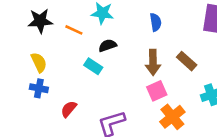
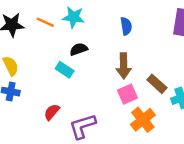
orange line: (74, 30) -> (45, 22), moved
brown rectangle: (187, 61) -> (157, 84), moved
red semicircle: (69, 109) -> (52, 112), moved

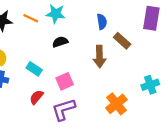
cyan rectangle: (65, 70) -> (34, 69), moved
brown rectangle: (157, 84) -> (122, 41), moved
pink square: (127, 94) -> (65, 81), moved

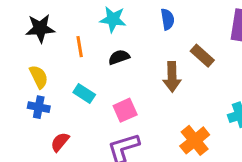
orange line: (31, 18) -> (80, 47), moved, turned 56
blue semicircle: (102, 22) -> (167, 19), moved
red semicircle: (36, 97) -> (60, 142), moved

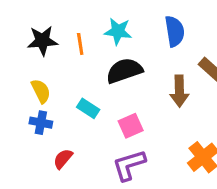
blue semicircle: (167, 19) -> (175, 31), size x1.4
orange line: (80, 47) -> (80, 44), moved
black semicircle: (119, 57) -> (124, 71), size x1.6

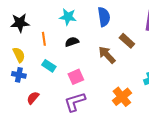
orange line: (80, 44) -> (44, 39), moved
black semicircle: (124, 71) -> (72, 42), size x0.6
brown arrow: (179, 91) -> (107, 55), turned 138

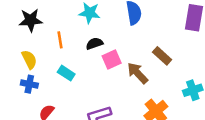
brown rectangle: (127, 41) -> (162, 56), moved
brown arrow: (107, 55) -> (137, 73), moved
pink square: (76, 77) -> (112, 60), moved

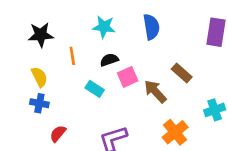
cyan rectangle: (66, 73) -> (95, 89), moved

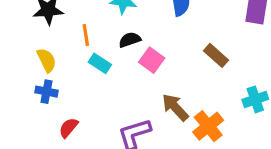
pink square: (128, 77) -> (152, 60), turned -30
cyan rectangle: (95, 89) -> (100, 63), moved
brown arrow: (155, 91) -> (175, 107), moved

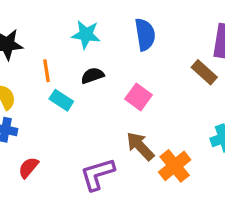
brown rectangle: (216, 55) -> (204, 72), moved
pink square: (152, 60) -> (138, 97), moved

